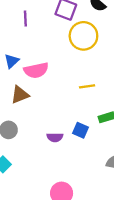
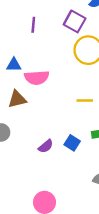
blue triangle: (12, 61) -> (14, 65), turned 35
purple semicircle: (55, 137) -> (46, 146), turned -49

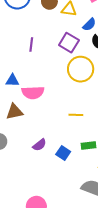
purple semicircle: (46, 146) -> (39, 145), moved

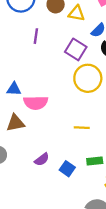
purple line: (31, 45) -> (36, 36), moved

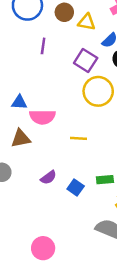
yellow line: (82, 128) -> (79, 138), moved

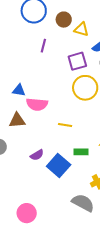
purple square: (86, 60) -> (77, 61), turned 36
green rectangle: (105, 180) -> (81, 152), moved
blue square: (76, 188) -> (59, 166), size x1.6

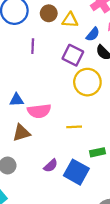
purple square: (77, 61) -> (73, 55), turned -36

